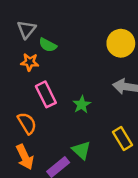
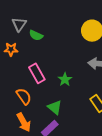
orange star: (30, 62) -> (11, 49), moved
green triangle: (81, 150) -> (55, 107), moved

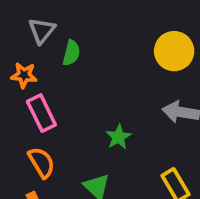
green semicircle: (36, 35) -> (71, 53), turned -104
pink rectangle: (37, 73) -> (41, 113), moved

